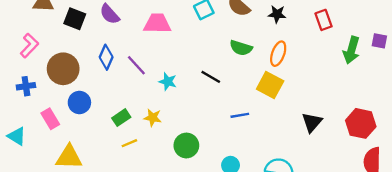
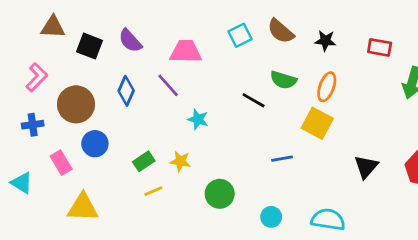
red rectangle: (324, 20) -> (380, 47), turned -60
purple line: (136, 65) -> (168, 85), moved
black line: (211, 77) -> (254, 100), moved

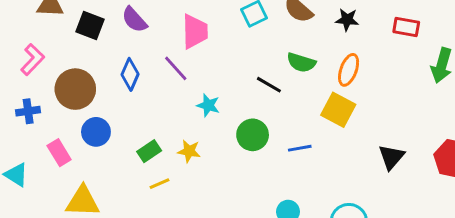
pink trapezoid: (186, 52) -> (195, 31), turned 88
green circle: (220, 194) -> (253, 135), moved

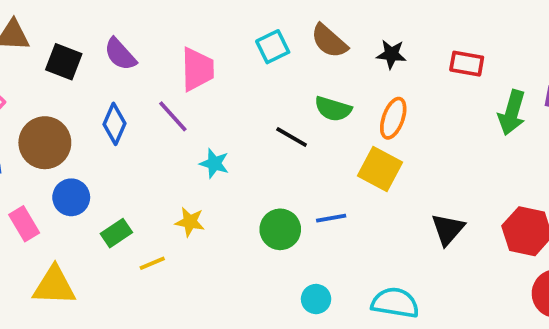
green circle: (253, 135) -> (280, 229), moved
green rectangle: (149, 151) -> (116, 233), moved

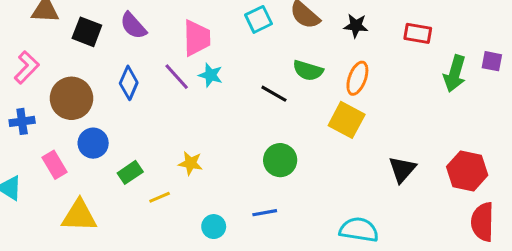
cyan star: (214, 163) -> (211, 75), moved
blue line: (331, 218) -> (265, 213), moved
green circle: (280, 229) -> (280, 160), moved
cyan circle: (316, 299) -> (214, 227), moved

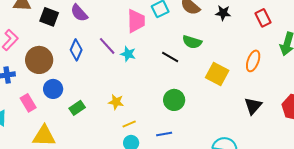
red rectangle: (418, 33) -> (263, 18), turned 54
pink trapezoid: (197, 38) -> (136, 21), moved
cyan star: (211, 75) -> (128, 54), moved
orange ellipse: (357, 78) -> (253, 61), moved
yellow line: (160, 197) -> (129, 124), moved

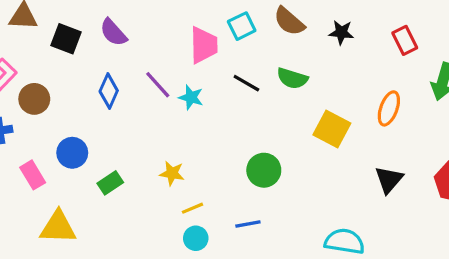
black line: (170, 57) -> (246, 83), moved
brown circle: (39, 60) -> (34, 99), moved, size x0.7

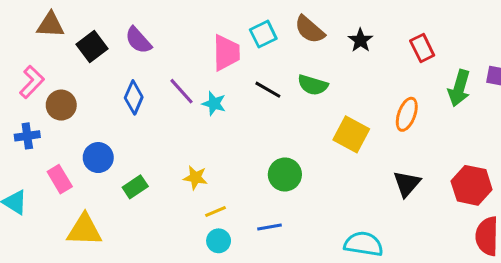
black star: (341, 32) -> (360, 40), turned 30
black square: (66, 39) -> (92, 46), turned 32

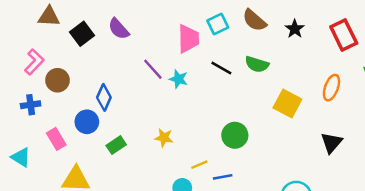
red rectangle: (422, 48) -> (344, 35), size x1.4
blue diamond: (134, 97) -> (104, 97), moved
yellow line: (215, 212) -> (199, 165), moved

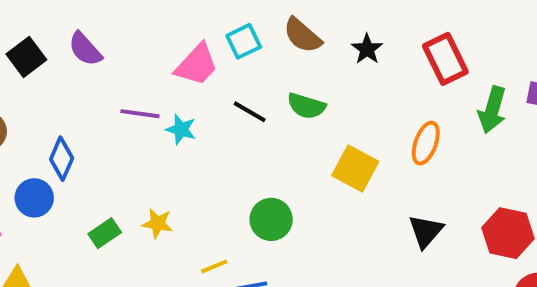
pink trapezoid: (188, 39) -> (197, 65), turned 44
purple line: (153, 69) -> (140, 114), turned -40
green rectangle: (116, 145) -> (105, 233), moved

